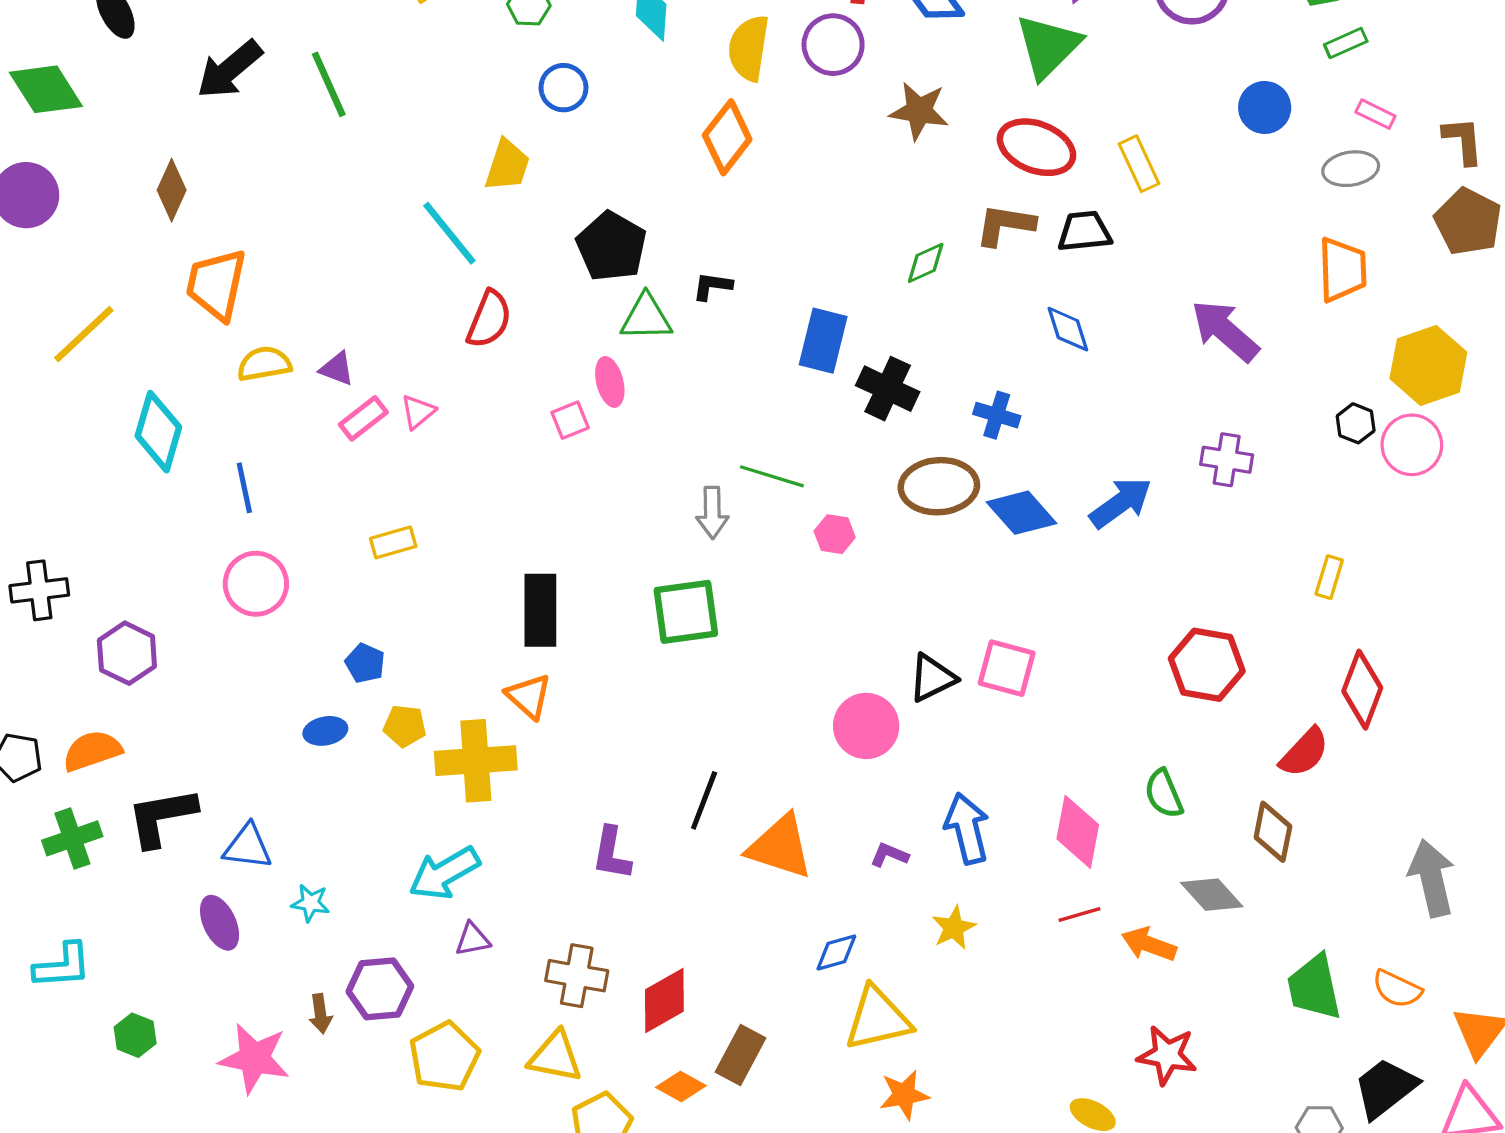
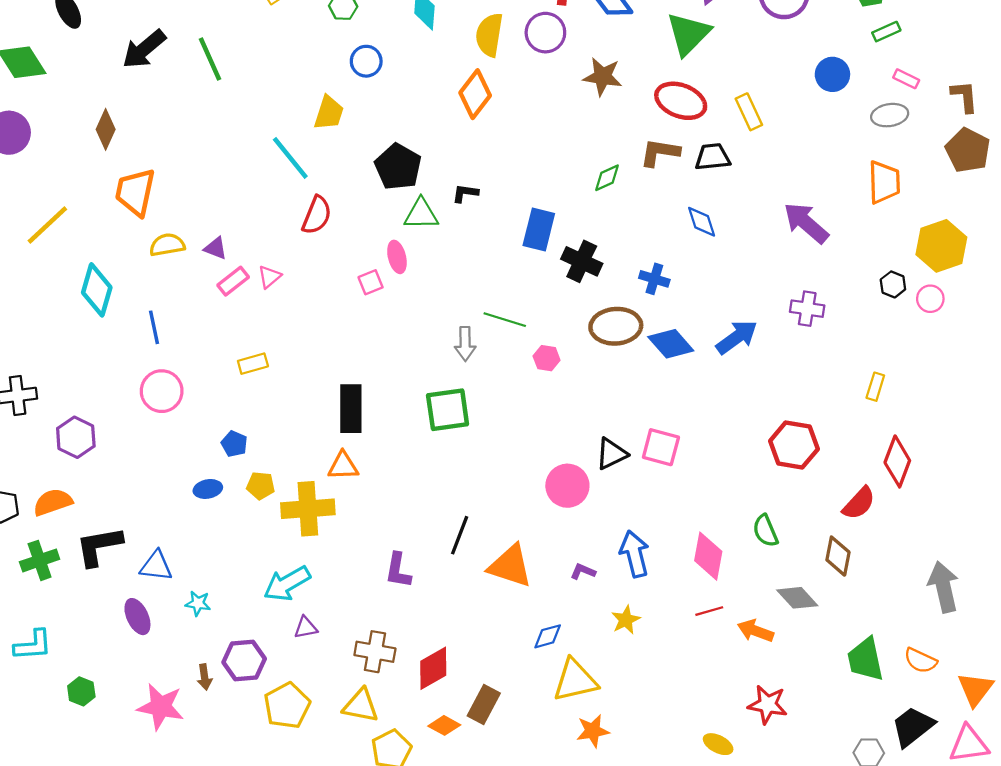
pink circle: (1412, 445) -> (930, 299), size x0.7
orange triangle: (529, 696) -> (343, 466), turned -44

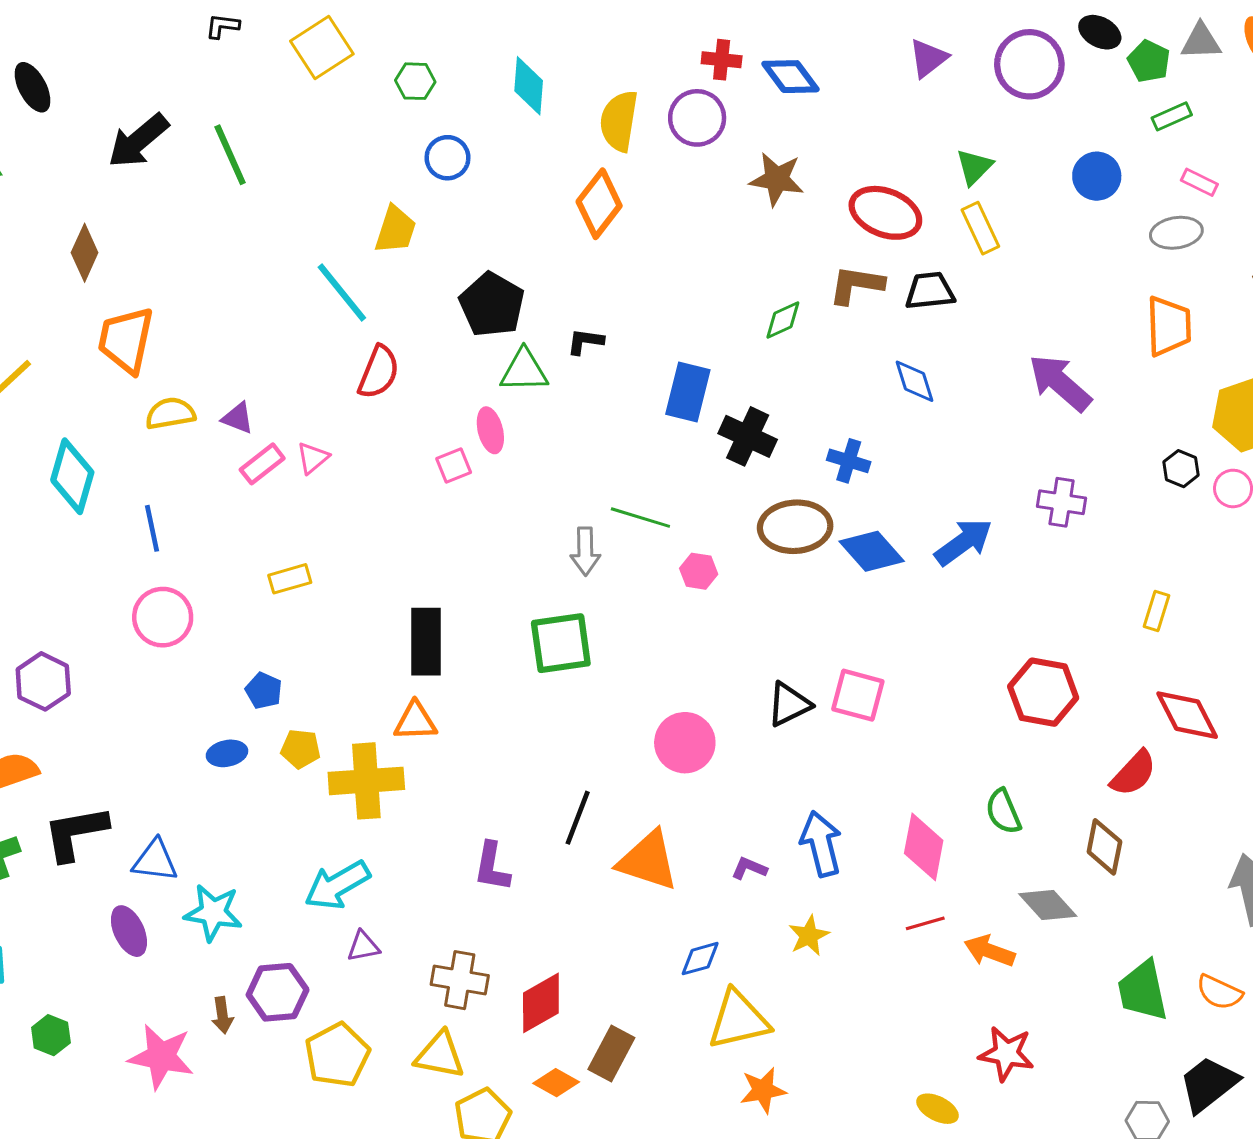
green triangle: (688, 34) -> (974, 167), moved, size x0.6
red diamond: (897, 461) -> (1187, 715), turned -48
pink circle: (567, 486) -> (685, 743), moved
cyan star: (198, 603) -> (213, 913), size x1.6

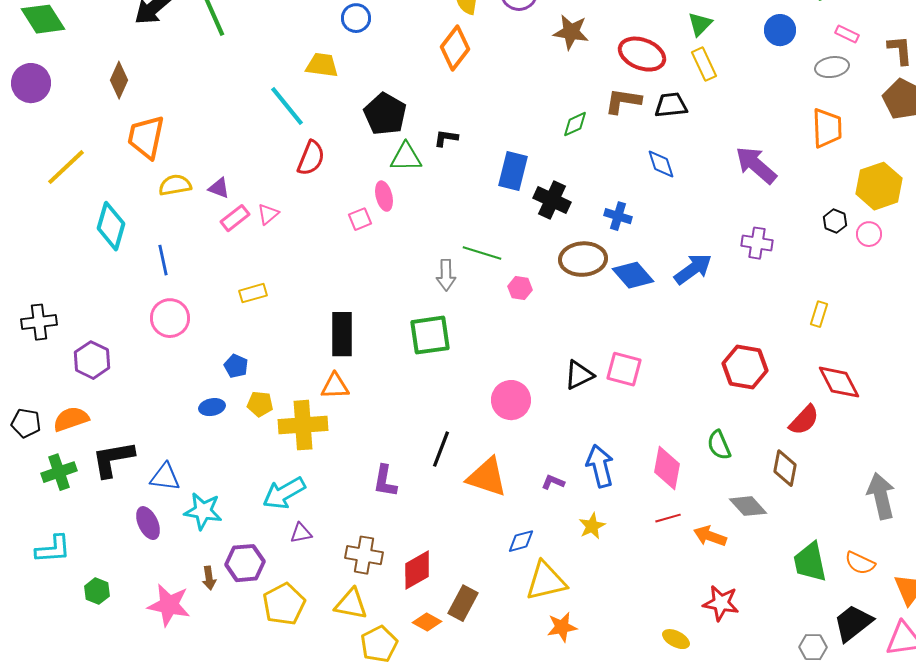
yellow trapezoid: (395, 230) -> (322, 65), turned -100

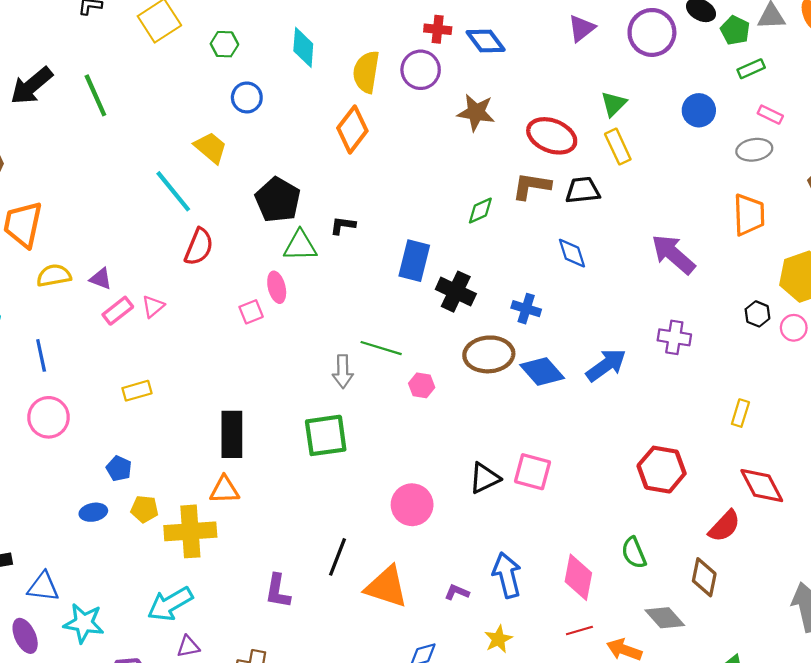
yellow trapezoid: (322, 65) -> (211, 148), turned 32

